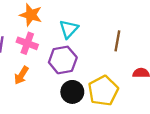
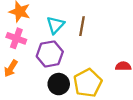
brown line: (117, 41) -> (82, 26), moved

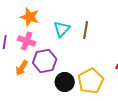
purple hexagon: (50, 54) -> (45, 61), moved

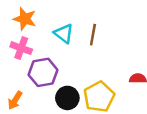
cyan triangle: (62, 29) -> (64, 33), turned -36
orange arrow: (22, 68) -> (15, 100), moved

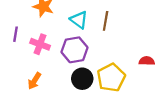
pink cross: (21, 48) -> (40, 44), moved
purple hexagon: (43, 72) -> (74, 50), moved

